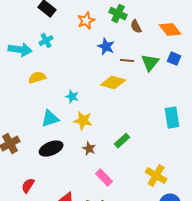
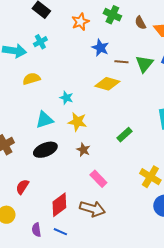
brown semicircle: (136, 27) -> (140, 23), moved
green rectangle: (122, 141) -> (124, 135), moved

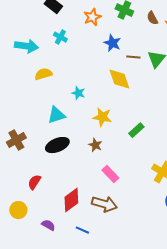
cyan cross: (40, 42) -> (60, 37), moved, turned -32
yellow diamond: (107, 84) -> (119, 79), turned 55
yellow star: (77, 122) -> (102, 117), moved
purple semicircle: (36, 230) -> (48, 225), turned 128
blue line: (60, 232) -> (82, 230), moved

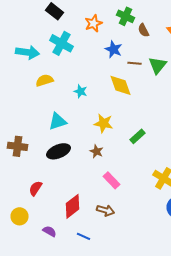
brown semicircle: (152, 18) -> (144, 30), moved
cyan cross: (60, 37) -> (62, 43), size x1.6
cyan star: (78, 93) -> (80, 91), moved
brown cross: (16, 140) -> (18, 146), turned 36
brown arrow: (104, 204) -> (106, 210), size x0.7

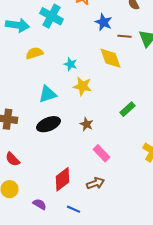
yellow star: (104, 123) -> (82, 86), moved
red semicircle: (36, 188) -> (12, 159), moved, turned -77
brown arrow: (106, 210) -> (96, 183), turned -36

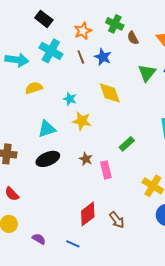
brown line: (124, 36) -> (81, 57), moved, turned 64
pink rectangle: (102, 153) -> (106, 170), moved, turned 30
red diamond: (62, 179) -> (88, 214), moved
brown arrow: (96, 183) -> (117, 220), moved, turned 72

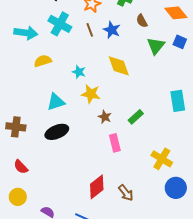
brown semicircle: (133, 38) -> (142, 21), moved
brown star: (86, 159) -> (105, 117), moved

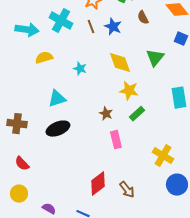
green triangle: (156, 46) -> (155, 58), moved
yellow star: (91, 94) -> (129, 91), moved

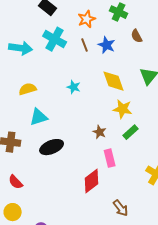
yellow semicircle: (44, 58) -> (28, 89), moved
cyan triangle: (57, 99) -> (39, 117), moved
red diamond: (98, 184) -> (92, 181), moved

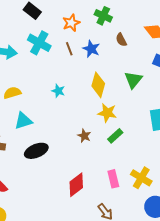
yellow diamond: (114, 81) -> (98, 85), turned 35
pink rectangle: (110, 158) -> (113, 179), moved

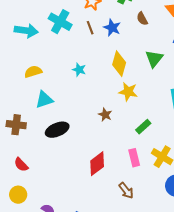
green rectangle: (115, 136) -> (143, 127), moved

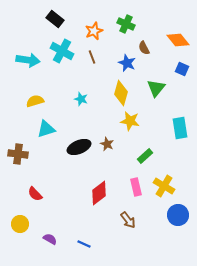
blue star: (112, 28) -> (127, 63), moved
black ellipse: (57, 130) -> (79, 147), moved
red semicircle: (21, 165) -> (35, 194), moved

